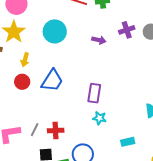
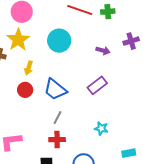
blue trapezoid: (52, 81) -> (55, 89), turned 95
purple rectangle: (94, 93) -> (97, 85), moved, turned 42
gray line: (35, 130) -> (58, 118), moved

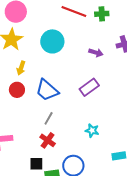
red cross: (57, 140) -> (48, 140), turned 35

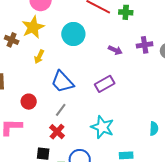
red circle: (17, 90) -> (29, 102), moved
cyan star: (92, 131) -> (102, 127), size x1.6

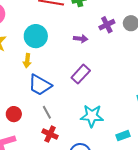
yellow arrow: (39, 57) -> (27, 61), moved
gray line: (61, 110) -> (47, 112), turned -48

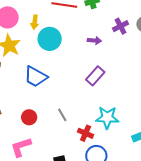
yellow arrow: (27, 61) -> (35, 22), moved
blue trapezoid: (40, 85) -> (36, 77), moved
red cross: (50, 134) -> (86, 133), moved

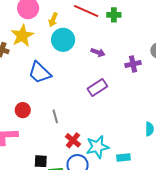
purple cross: (120, 26) -> (133, 64), moved
purple arrow: (94, 41) -> (98, 52), moved
cyan star: (107, 118) -> (97, 147), moved, turned -30

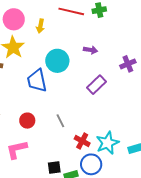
cyan circle: (63, 40) -> (57, 61), moved
purple cross: (133, 64) -> (128, 64), moved
blue trapezoid: (40, 73) -> (37, 81), turned 45

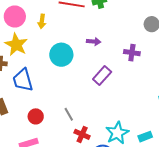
purple cross: (128, 64) -> (132, 53), turned 35
blue trapezoid: (37, 81) -> (23, 80), moved
red cross: (82, 141) -> (82, 134), moved

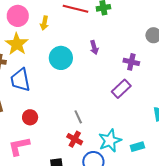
purple arrow: (94, 41) -> (94, 48), turned 64
purple rectangle: (102, 76) -> (121, 89), moved
gray line: (69, 114) -> (78, 117), moved

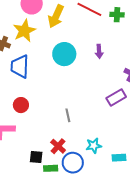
yellow arrow: (44, 23) -> (56, 16), size x1.6
red cross: (75, 139) -> (58, 146), moved
cyan star: (110, 141) -> (94, 146), size x0.7

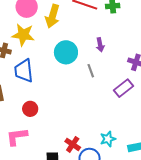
yellow star: (24, 31) -> (23, 35), turned -30
gray line: (68, 115) -> (91, 71), moved

